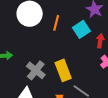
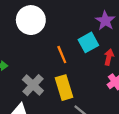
orange line: (56, 23) -> (62, 55), moved, turned -42

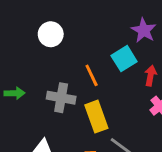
white circle: (31, 20) -> (51, 34), size x0.7
gray cross: (33, 85) -> (61, 98), moved, turned -30

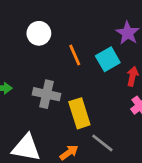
orange line: (92, 75) -> (75, 55), moved

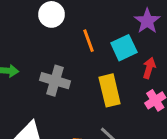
yellow rectangle: (79, 113) -> (110, 90), moved

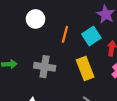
orange line: (89, 41) -> (65, 34), turned 42

